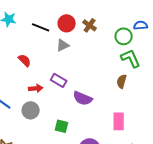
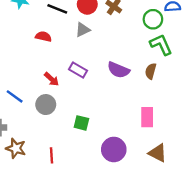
red semicircle: (25, 60) -> (43, 37), moved, turned -32
red arrow: (36, 88) -> (52, 79), turned 48
purple semicircle: (83, 98) -> (118, 70), moved

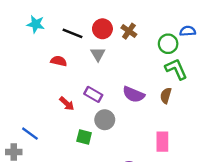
gray triangle: (83, 30) -> (98, 54), turned -35
blue line: (15, 96) -> (30, 134), moved
gray circle: (46, 105) -> (105, 120), moved
green square: (81, 123) -> (84, 137), moved

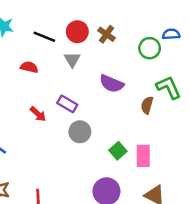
green L-shape: (176, 69) -> (169, 87), moved
purple semicircle: (134, 94) -> (112, 84), moved
green square: (84, 137) -> (118, 151), moved, turned 35

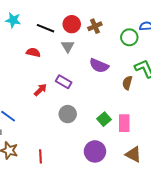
brown cross: (106, 34) -> (95, 26), turned 32
red arrow: (38, 114) -> (40, 90), turned -88
gray circle: (80, 132) -> (68, 114), moved

